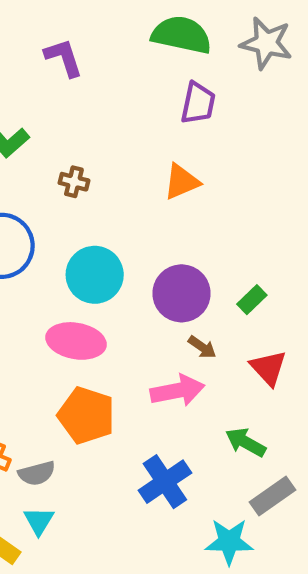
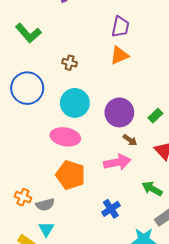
purple trapezoid: (198, 103) -> (120, 27), moved
brown cross: (74, 182) -> (70, 63), moved
blue cross: (165, 482) -> (111, 209), size x0.7

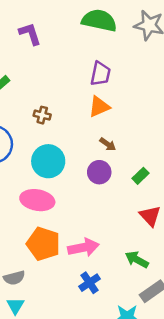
purple circle: (119, 112) -> (99, 172), size x0.7
brown arrow: (130, 140) -> (108, 144), moved
pink arrow: (117, 162) -> (83, 247), moved

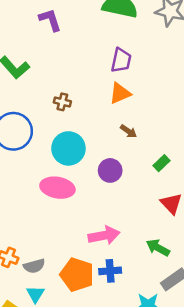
purple circle: (99, 172) -> (110, 170), moved
orange pentagon: (43, 244) -> (77, 275), moved
blue cross: (90, 283) -> (110, 271), turned 30

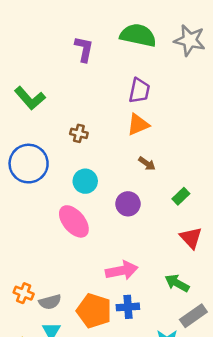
purple L-shape: (50, 20) -> (84, 49), moved, turned 30
cyan circle: (68, 148) -> (85, 181), size x0.7
pink ellipse: (57, 188) -> (74, 221), turned 40

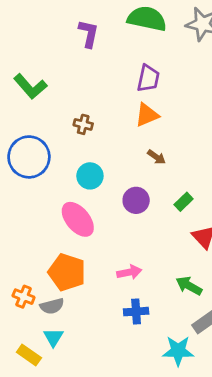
green rectangle: (181, 196) -> (184, 202), moved
pink arrow: (122, 270) -> (129, 272), size x0.7
orange pentagon: (94, 311) -> (67, 272), moved

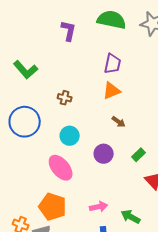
green arrow: (189, 286) -> (131, 217), moved

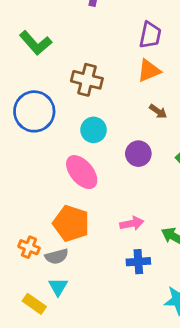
brown cross: (65, 98) -> (87, 80), size x1.6

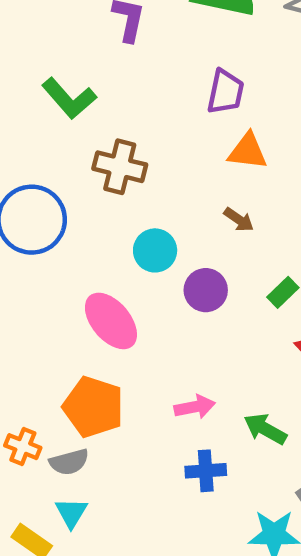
green L-shape: (36, 43) -> (69, 98), moved
orange triangle: (149, 71) -> (248, 151), moved, turned 30
cyan circle: (94, 130) -> (155, 250), moved

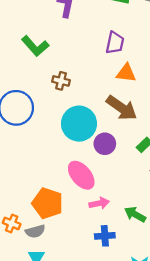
brown cross: (120, 167) -> (61, 81), size x0.7
brown arrow: (239, 220) -> (122, 108), size x2.0
cyan circle: (155, 250) -> (79, 124), size x1.6
pink ellipse: (111, 321) -> (81, 175), moved

